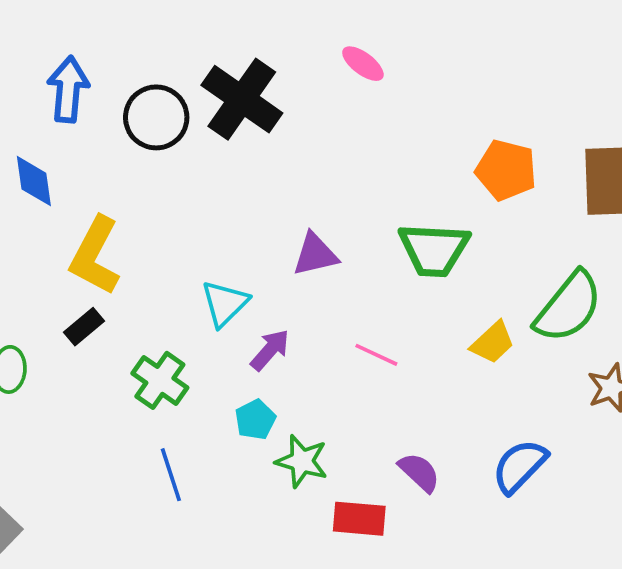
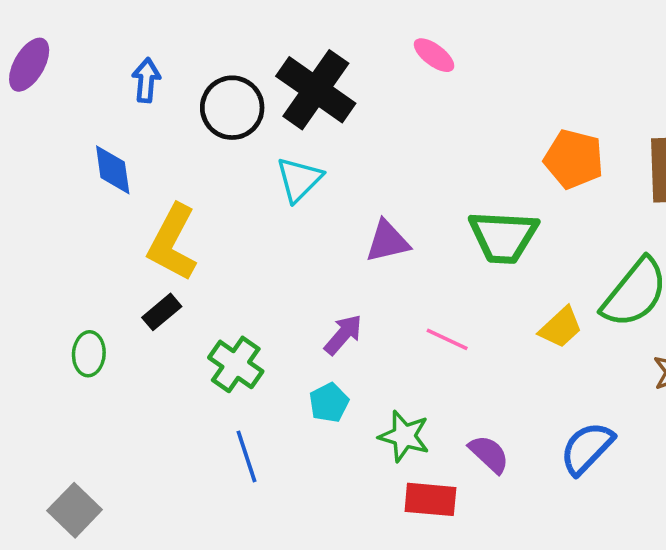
blue arrow: (68, 89) -> (146, 80), size x0.7
cyan triangle: (225, 303) -> (299, 179), moved
green star: (302, 461) -> (404, 436), moved

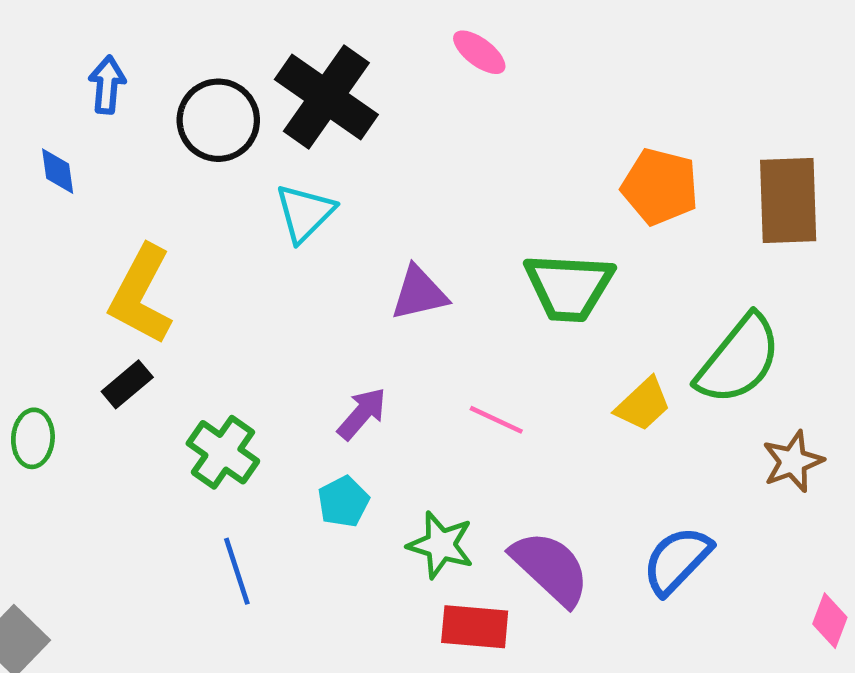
blue diamond: (113, 170) -> (58, 171), moved, size x0.7
purple semicircle: (489, 454) -> (550, 568), size x1.5

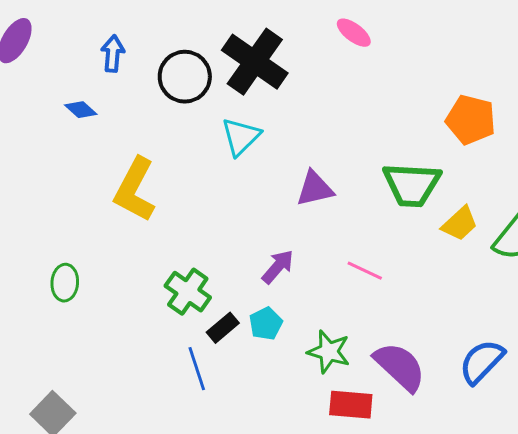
blue diamond: (58, 171) -> (81, 110), turned -40
black rectangle: (127, 384) -> (223, 328), moved
yellow trapezoid: (643, 404) -> (460, 224), moved

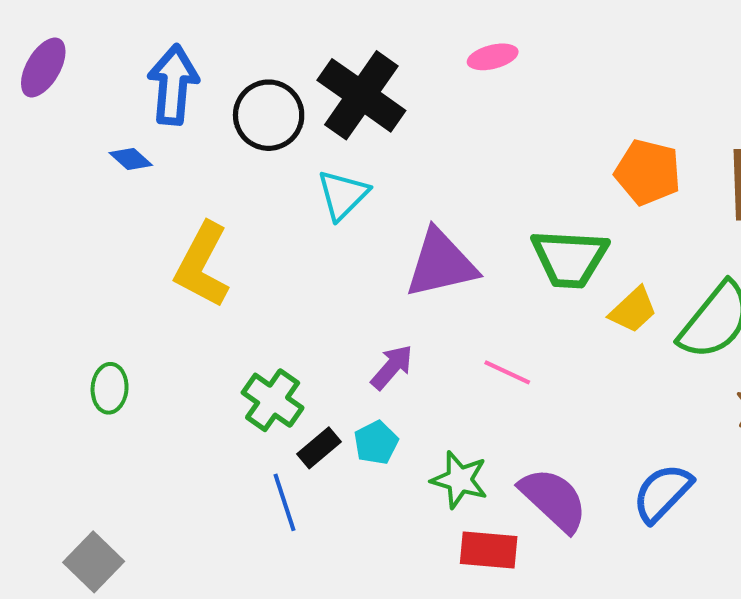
pink ellipse: (354, 33) -> (493, 57), turned -51
blue arrow: (113, 54) -> (173, 85), size x1.6
purple triangle: (315, 189) -> (441, 264), size x1.5

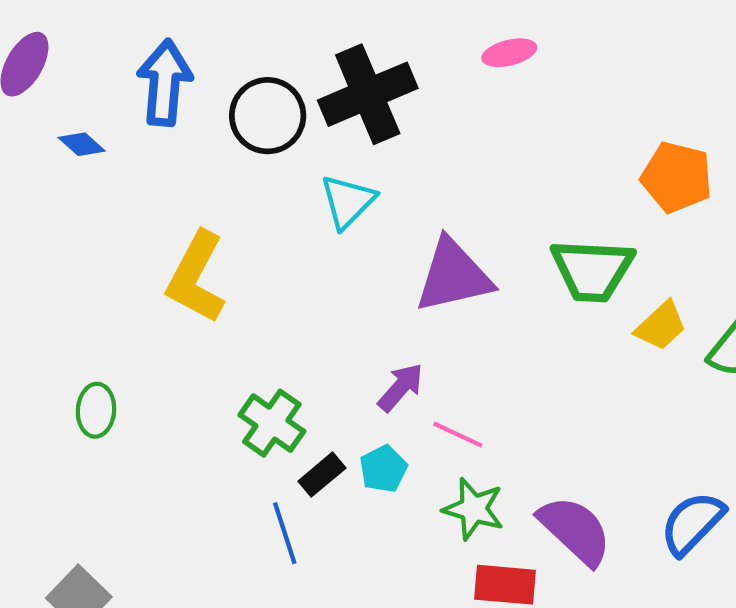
black cross: (361, 95) -> (368, 94), turned 32
blue diamond: (131, 159) -> (82, 144), moved
pink line: (507, 372) -> (458, 435), moved

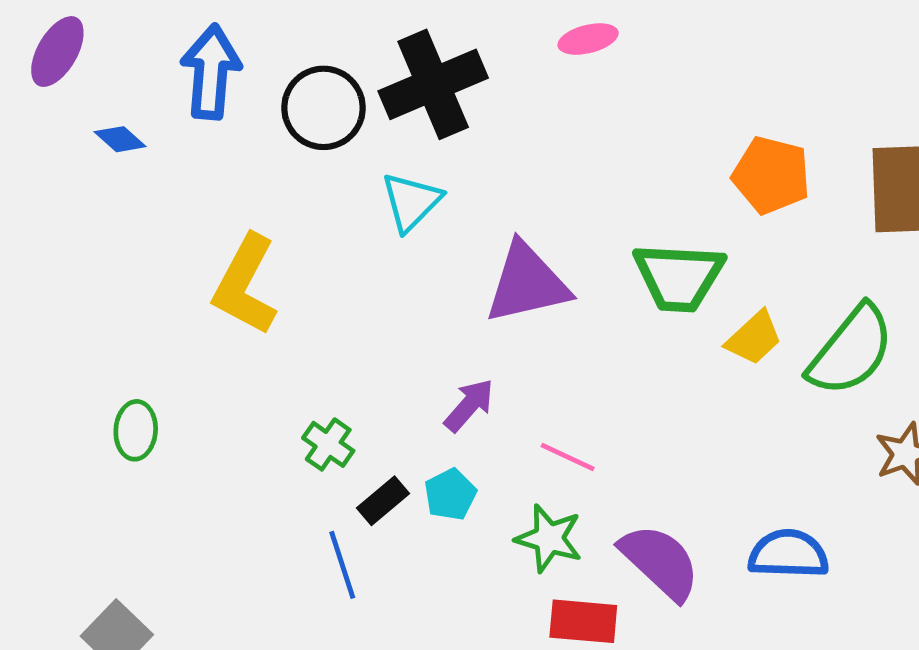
green cross: (272, 423) -> (328, 444), size x0.7
pink line: (458, 435) -> (568, 457), moved
blue semicircle: (692, 523) -> (788, 554), turned 48

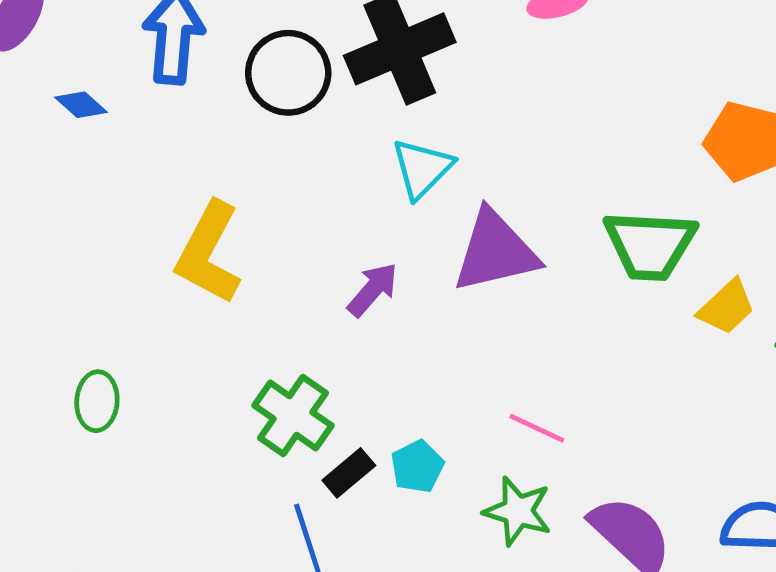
cyan triangle: (411, 202) -> (422, 168), moved
purple arrow: (469, 405) -> (373, 290), moved
green cross: (328, 444) -> (293, 415), size x1.5

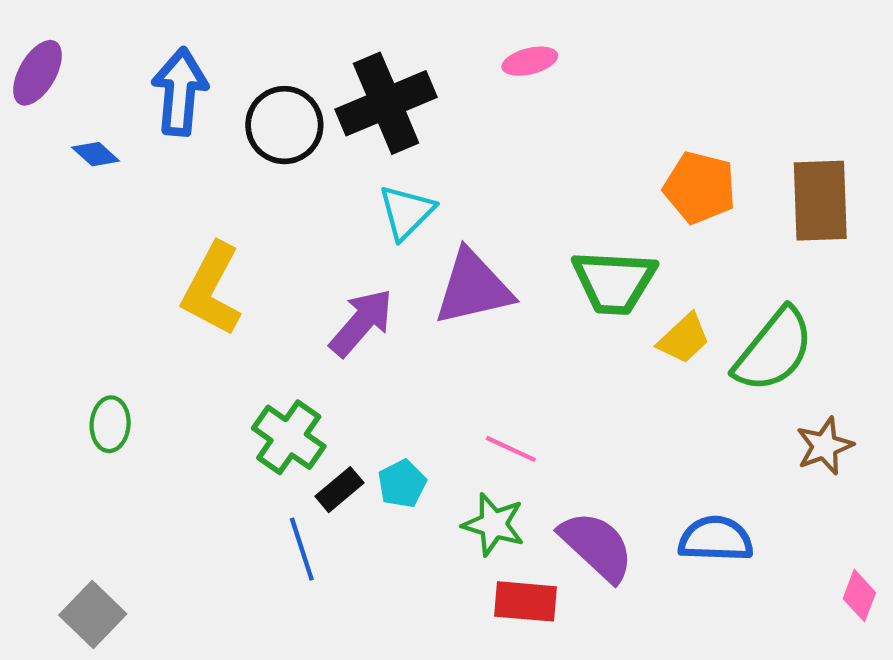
purple arrow: (373, 290) -> (361, 323), size x1.4

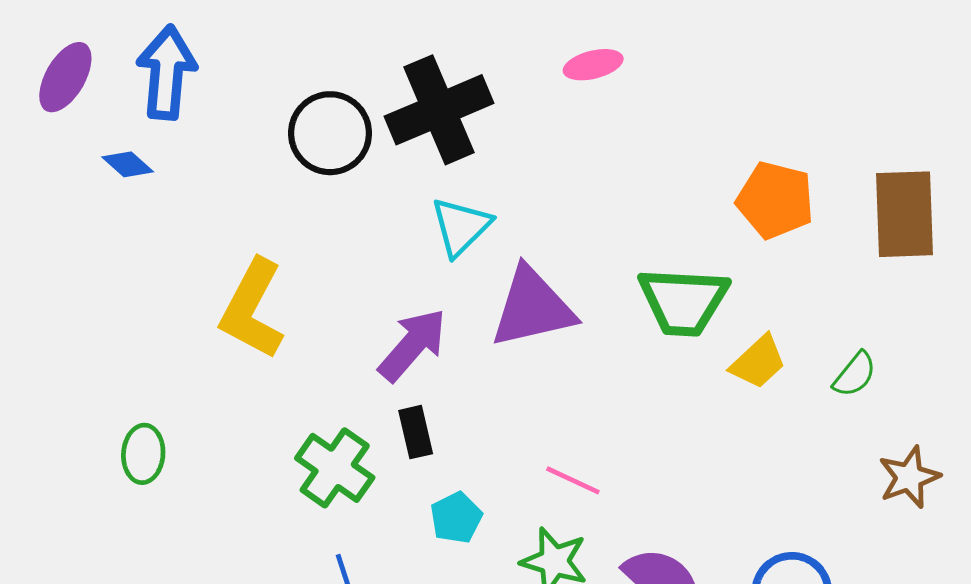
blue arrow: (180, 92) -> (167, 72), moved
green semicircle: (774, 350) -> (855, 374), size x0.5
black rectangle: (340, 490) -> (416, 432), moved, turned -63

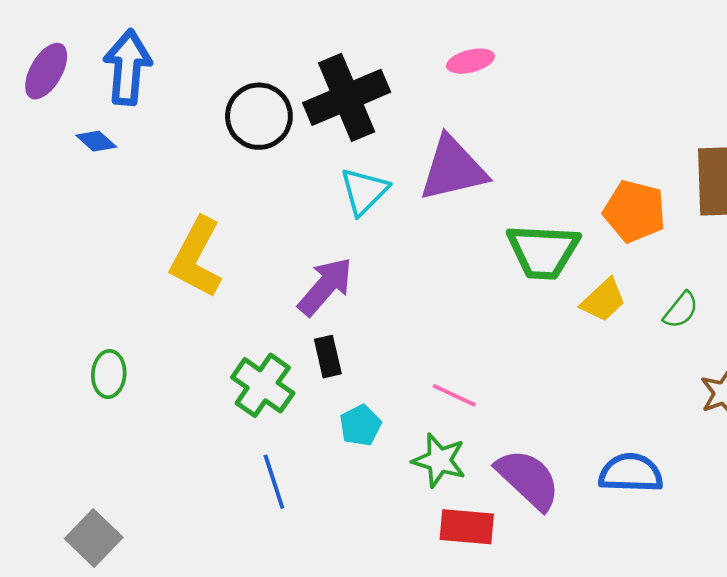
orange pentagon: (775, 200) -> (634, 211), moved
purple triangle: (532, 308) -> (453, 169), moved

